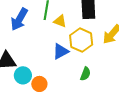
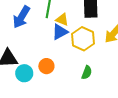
blue triangle: (61, 51) -> (60, 32), moved
orange circle: (39, 84) -> (46, 66), moved

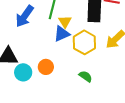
yellow triangle: (62, 19) -> (65, 22), turned 32
green semicircle: (87, 73) -> (86, 76), turned -80

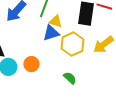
yellow triangle: (65, 22) -> (56, 21), turned -48

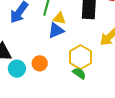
yellow hexagon: (72, 44) -> (80, 57), moved

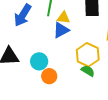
orange circle: (40, 63) -> (49, 76), moved
cyan circle: (17, 69) -> (39, 61), moved

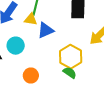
yellow triangle: (63, 18) -> (31, 19), moved
cyan circle: (39, 61) -> (16, 46), moved

